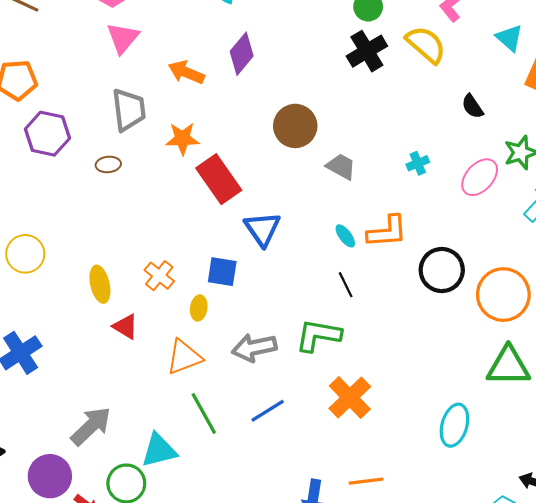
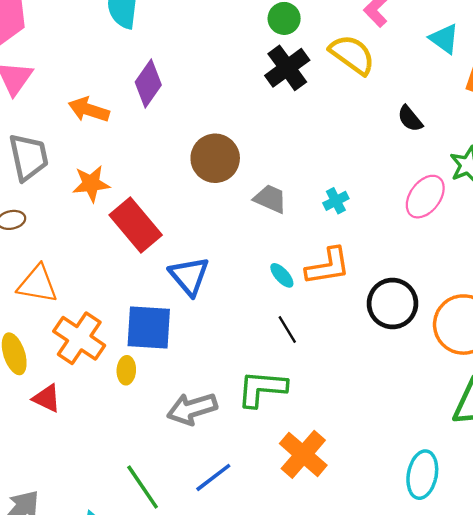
cyan cross: (418, 163) -> (336, 201), moved
blue square: (222, 272) -> (149, 328), size x1.4
orange cross: (159, 276) -> (79, 338), size x1.5
orange triangle: (184, 357) -> (37, 284), moved, turned 36

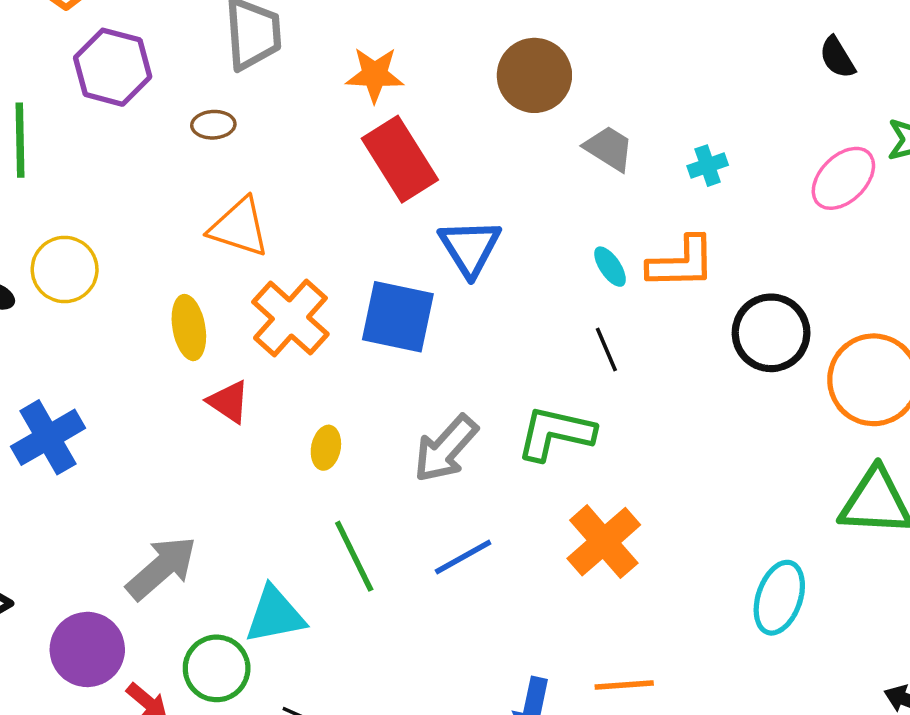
orange star: (91, 184) -> (375, 75), moved
yellow ellipse: (126, 370) -> (326, 448), moved
gray arrow: (192, 409) -> (446, 449), turned -39

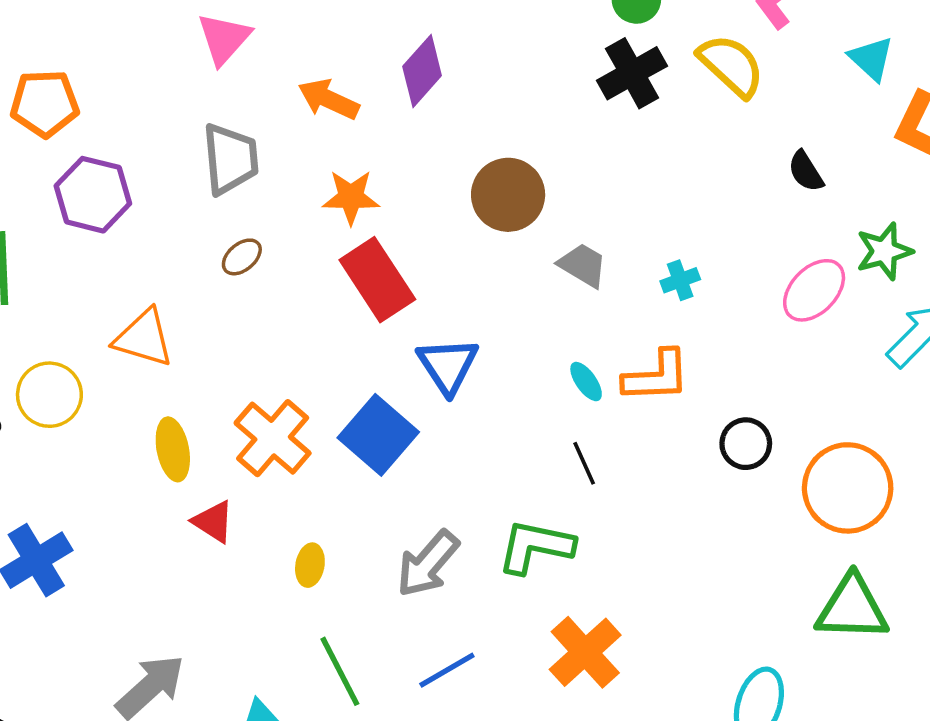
brown ellipse: (213, 125) -> (242, 257), moved, turned -36
orange triangle: (239, 227) -> (144, 338), moved
blue square: (398, 317) -> (378, 435), turned 30
black circle: (771, 333) -> (746, 444), size x0.7

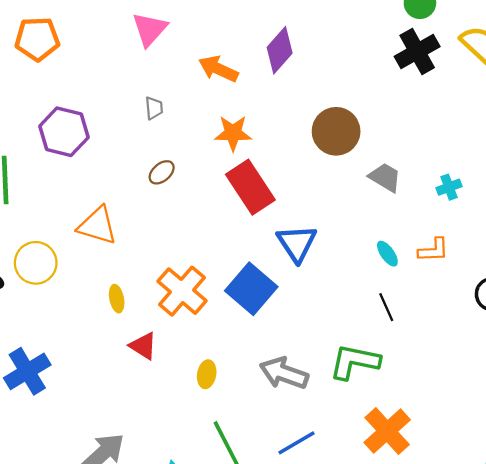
orange pentagon: (45, 103) -> (37, 39), moved
gray trapezoid: (230, 159) -> (154, 108), size x0.5
orange L-shape: (656, 376) -> (433, 250), size x0.7
yellow ellipse: (173, 449) -> (117, 299), size x0.7
gray arrow: (428, 564) -> (284, 373), turned 69

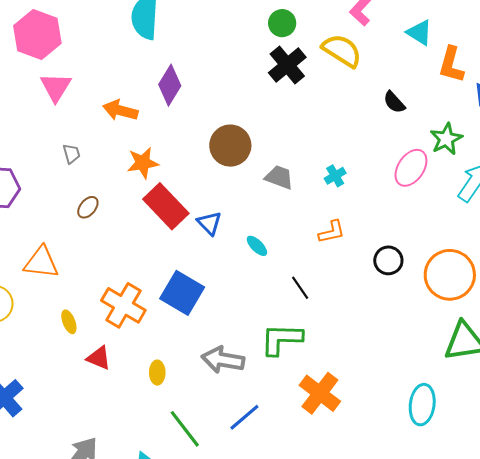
blue triangle: (297, 243) -> (209, 223), moved, size x0.7
cyan ellipse: (387, 254) -> (257, 246), moved

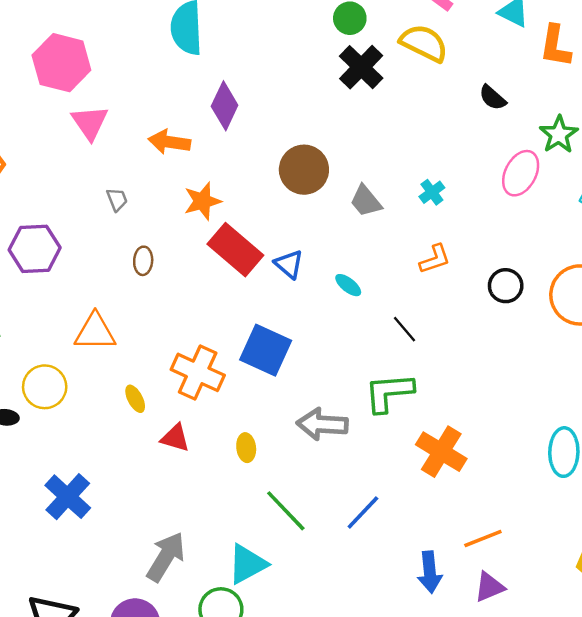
gray trapezoid: (279, 177) -> (366, 201), turned -144
brown ellipse: (88, 207) -> (143, 261), turned -30
blue line: (244, 417) -> (363, 513), moved

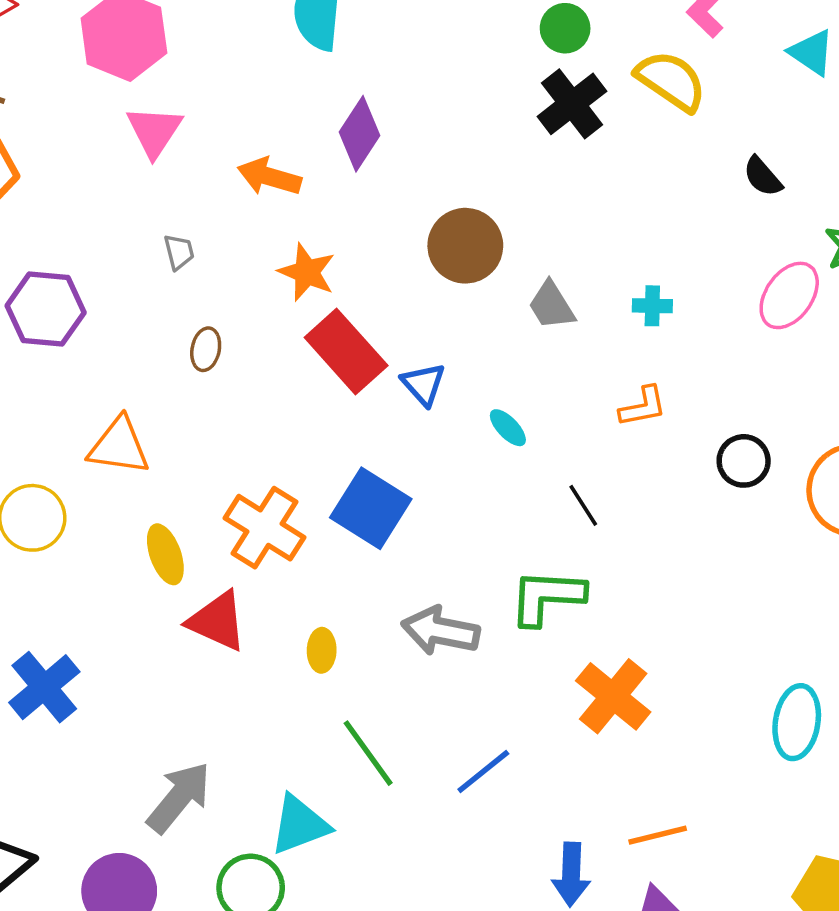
cyan cross: (432, 192) -> (652, 306), turned 30
orange star: (202, 201) -> (307, 272), turned 30
yellow ellipse: (135, 399) -> (165, 554), size x1.4
red triangle: (175, 438) -> (217, 621), size x1.4

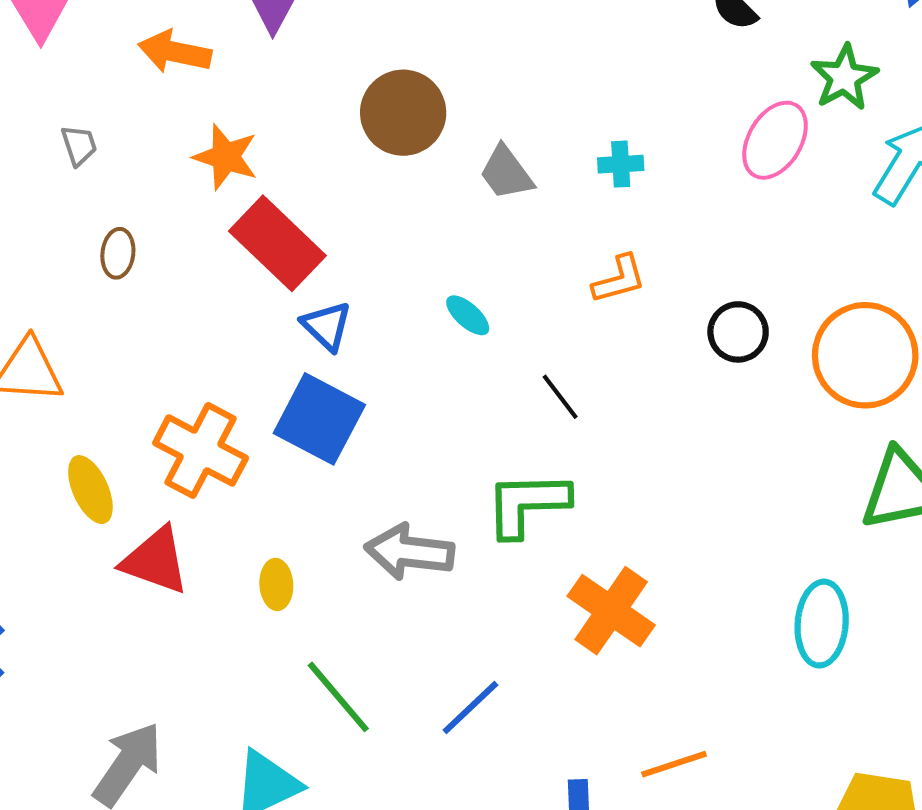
blue triangle: (423, 384) -> (327, 326), moved

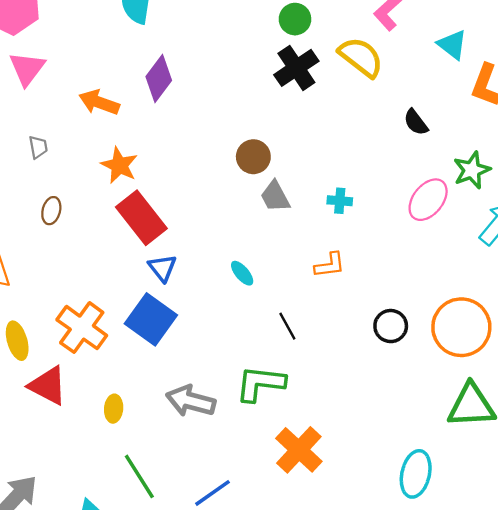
brown circle: (403, 113) -> (253, 157), moved, size x0.7
black circle: (738, 332) -> (391, 326), moved

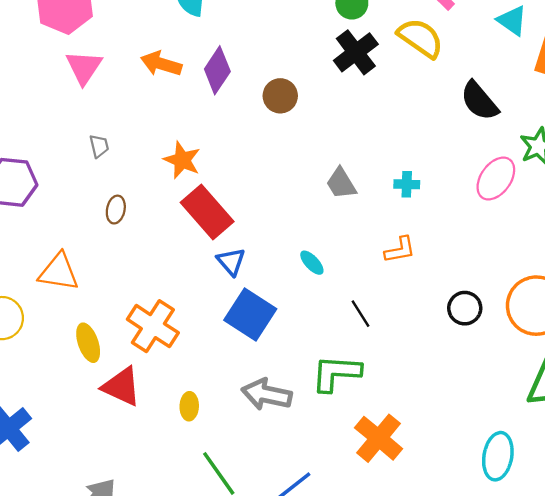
orange arrow: (99, 102) -> (161, 64), moved
black semicircle: (416, 122) -> (479, 101), size x1.5
brown circle: (253, 157) -> (280, 96), moved
blue square: (151, 319) -> (250, 315), moved

